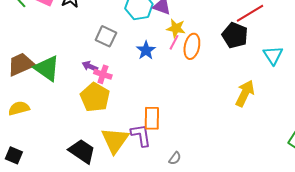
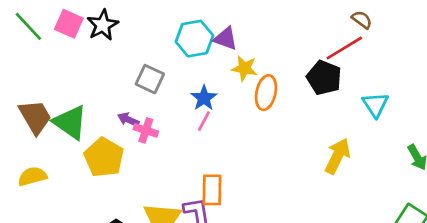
pink line: (174, 42) -> (204, 121), moved
brown trapezoid: (21, 64) -> (35, 117), turned 84
yellow pentagon: (95, 97) -> (104, 157), moved

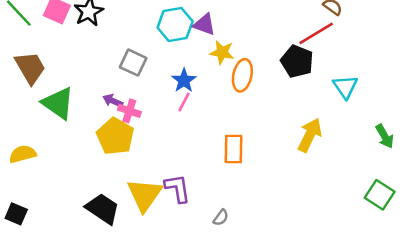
brown trapezoid: (35, 117) -> (30, 68), moved
yellow pentagon: (104, 157) -> (115, 136), moved
orange rectangle: (212, 190) -> (233, 149), moved

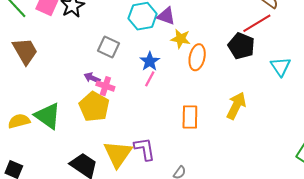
green triangle: (58, 103) -> (48, 116), moved
yellow arrow: (310, 135) -> (236, 106), moved

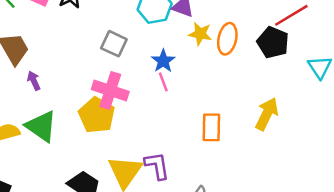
orange ellipse: (197, 57) -> (227, 39), moved
purple arrow: (92, 78) -> (34, 81), moved, turned 42
pink line: (150, 79) -> (163, 82), turned -49
pink cross: (105, 86) -> (110, 91), size x1.6

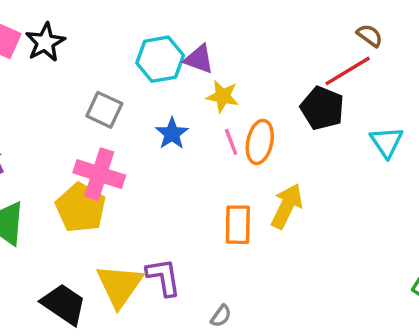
orange ellipse: (227, 39) -> (260, 142), moved
pink line: (163, 82) -> (231, 142), moved
yellow arrow: (267, 114) -> (287, 206), moved

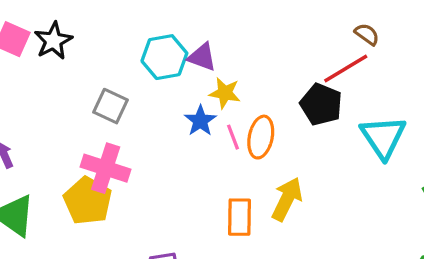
blue star: (172, 133) -> (200, 121), moved
cyan triangle: (386, 142) -> (383, 137), size x1.4

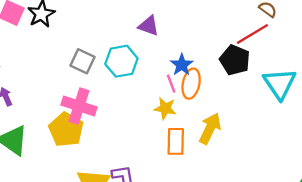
cyan hexagon: (164, 57) -> (121, 61), moved
yellow star: (225, 93) -> (165, 108), moved
blue star: (200, 121) -> (182, 65), moved

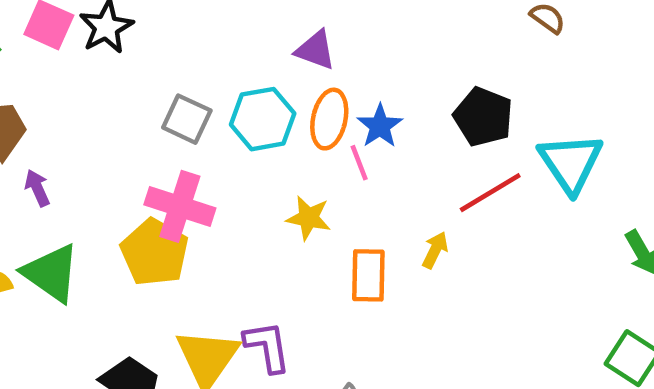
red line: (252, 34) -> (490, 193), moved
orange ellipse: (191, 84) -> (329, 119), moved
yellow star: (165, 108) -> (309, 218), moved
yellow arrow: (210, 128) -> (435, 250), size x0.6

